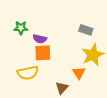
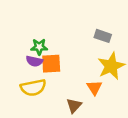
green star: (21, 28) -> (39, 47), moved
purple semicircle: (40, 39) -> (34, 61), moved

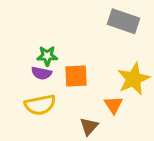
gray rectangle: (103, 36) -> (124, 21), moved, size x1.5
orange square: (51, 64) -> (76, 76), moved

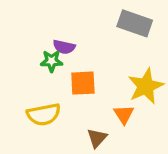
purple semicircle: (41, 73) -> (64, 47), moved

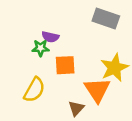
yellow semicircle: (44, 114) -> (34, 90), turned -50
orange triangle: (124, 114) -> (97, 90), size x1.6

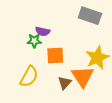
brown triangle: (76, 108) -> (65, 83), moved

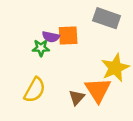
orange square: (55, 56) -> (68, 36), moved

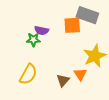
orange square: (68, 36) -> (72, 25), moved
orange triangle: (98, 90) -> (80, 74), size x0.6

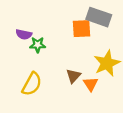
purple semicircle: (42, 30) -> (24, 34), moved
brown triangle: (63, 80) -> (73, 76), moved

